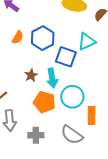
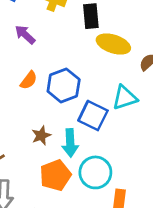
orange pentagon: (44, 102) -> (55, 175), turned 30

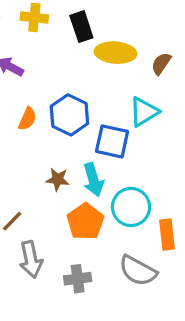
brown star: (41, 136) -> (58, 179), turned -30

